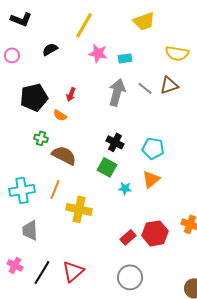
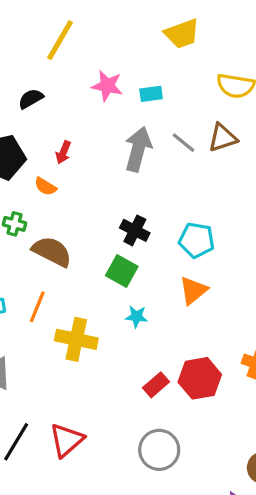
yellow line: (84, 25) -> (60, 40), moved
black semicircle: (50, 49) -> (31, 99), moved
cyan star: (125, 188) -> (136, 317), moved

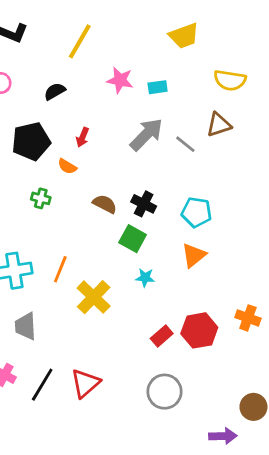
gray line: (184, 143) -> (185, 144), moved
gray arrow: (138, 149) -> (146, 134), turned 30
brown semicircle: (52, 252) -> (105, 204), moved, size x0.7
yellow cross: (76, 339) -> (94, 297), turned 32

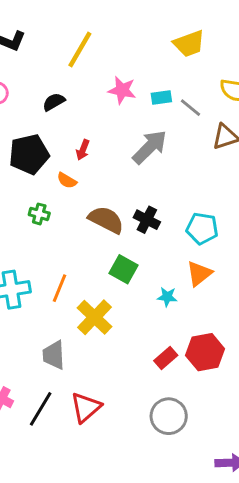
gray line: (185, 144) -> (190, 108), moved
brown semicircle: (105, 204) -> (106, 220), size x1.4
green square: (133, 239) -> (124, 269), moved
cyan star: (145, 278) -> (167, 297), moved
gray trapezoid: (26, 326) -> (54, 355), moved

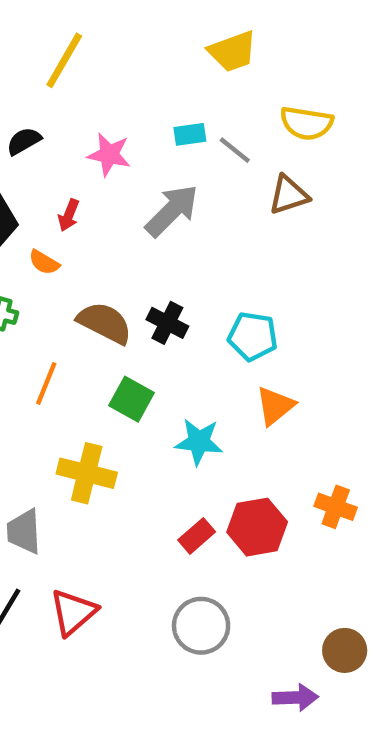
pink star: (122, 90) -> (109, 155), moved
orange triangle: (199, 274) -> (275, 406), moved
orange line: (60, 288) -> (46, 383), moved
cyan star: (167, 297) -> (199, 442), size x1.5
yellow cross: (94, 317) -> (87, 473), turned -30

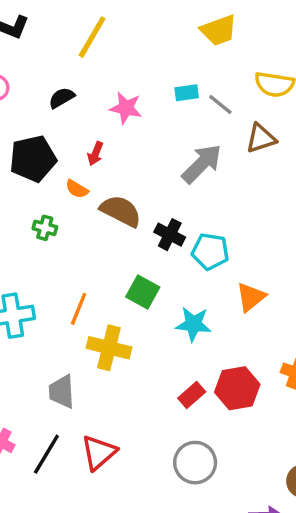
gray arrow: (172, 211) -> (202, 164), moved
brown semicircle: (105, 323) -> (121, 211), moved
cyan pentagon: (253, 336) -> (210, 251), moved
orange line: (46, 383) -> (79, 309), moved

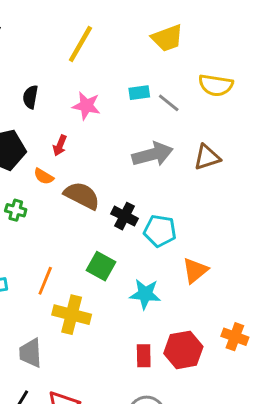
yellow line: (92, 37) -> (80, 44), moved
black semicircle: (62, 98) -> (30, 97), turned -50
brown triangle: (261, 138) -> (207, 157), moved
gray arrow: (202, 164) -> (153, 154), turned 30
red rectangle: (192, 395) -> (144, 356), turned -50

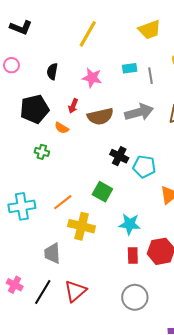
gray line: (169, 103) -> (151, 76), turned 42
brown semicircle: (82, 195) -> (100, 116), moved, turned 140
orange line: (45, 281) -> (63, 202), turned 30
cyan star: (145, 294) -> (130, 224), moved

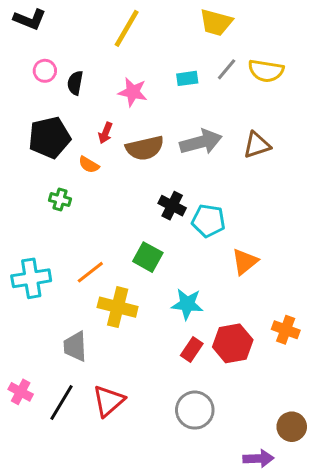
yellow trapezoid: (149, 30) -> (216, 22), turned 35
pink circle: (11, 65) -> (45, 71), moved
gray line: (151, 76) -> (227, 69), moved, turned 49
red rectangle: (133, 255) -> (192, 349), turned 35

